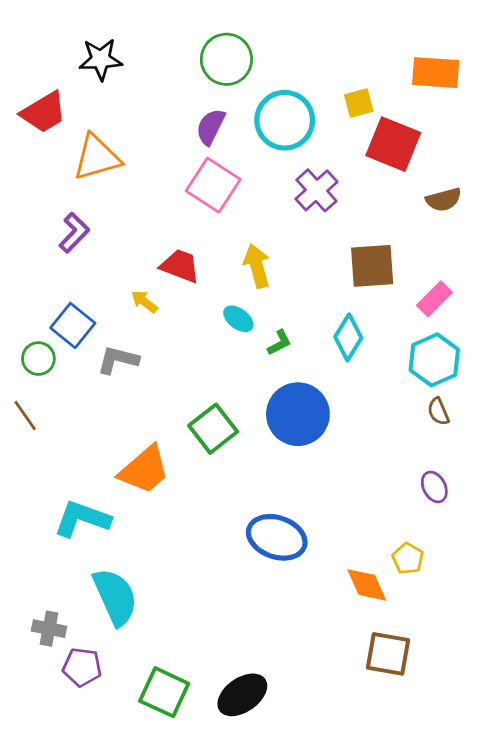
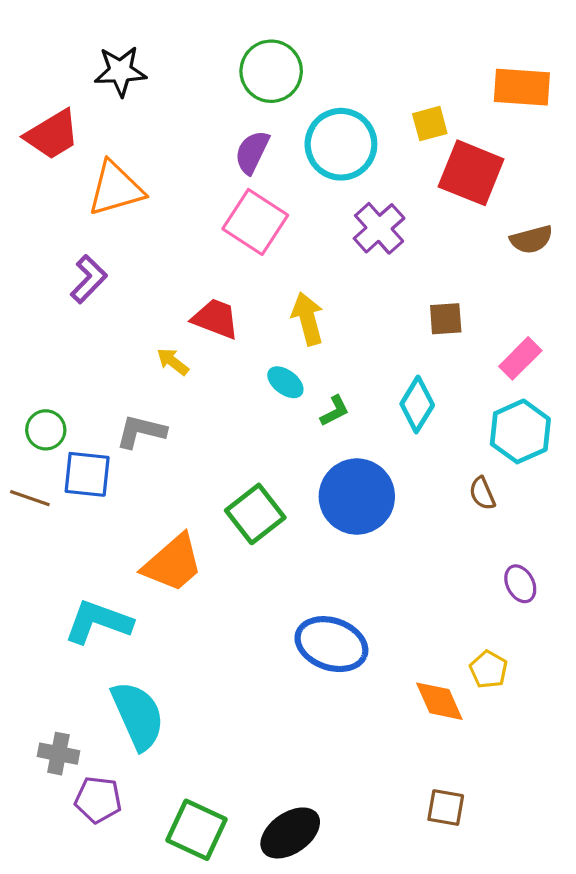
brown square: (372, 266) -> (446, 319), size x0.6
blue square: (73, 325) -> (87, 474), moved, turned -33
brown semicircle: (438, 412) -> (482, 493), moved
brown line: (25, 415) -> (30, 498), turned -36
brown square: (388, 654) -> (446, 808), moved, size x0.7

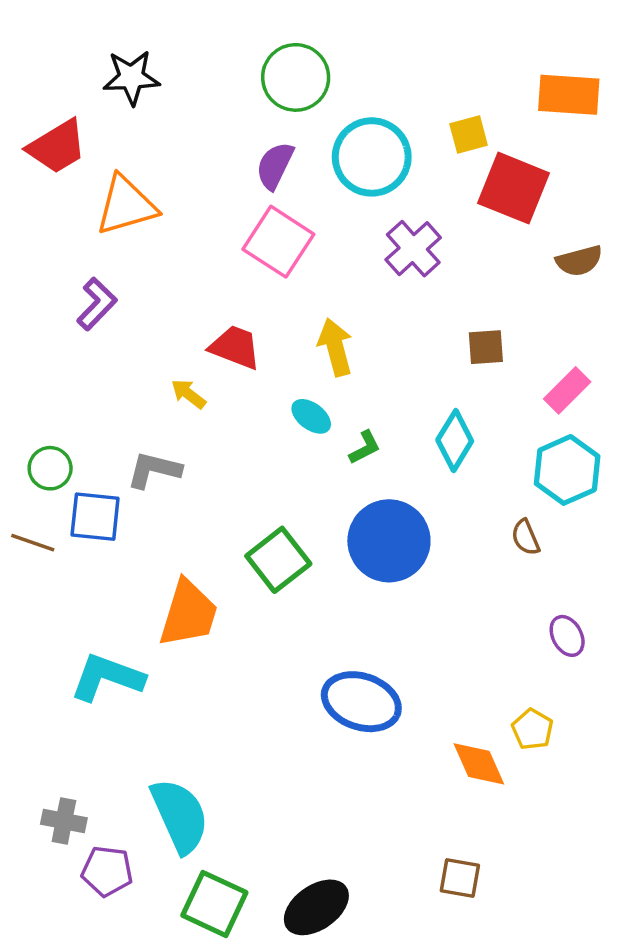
orange trapezoid: (173, 563) -> (188, 613), turned -32
cyan semicircle: (138, 716) -> (180, 816), moved
brown square: (446, 808) -> (460, 878), moved

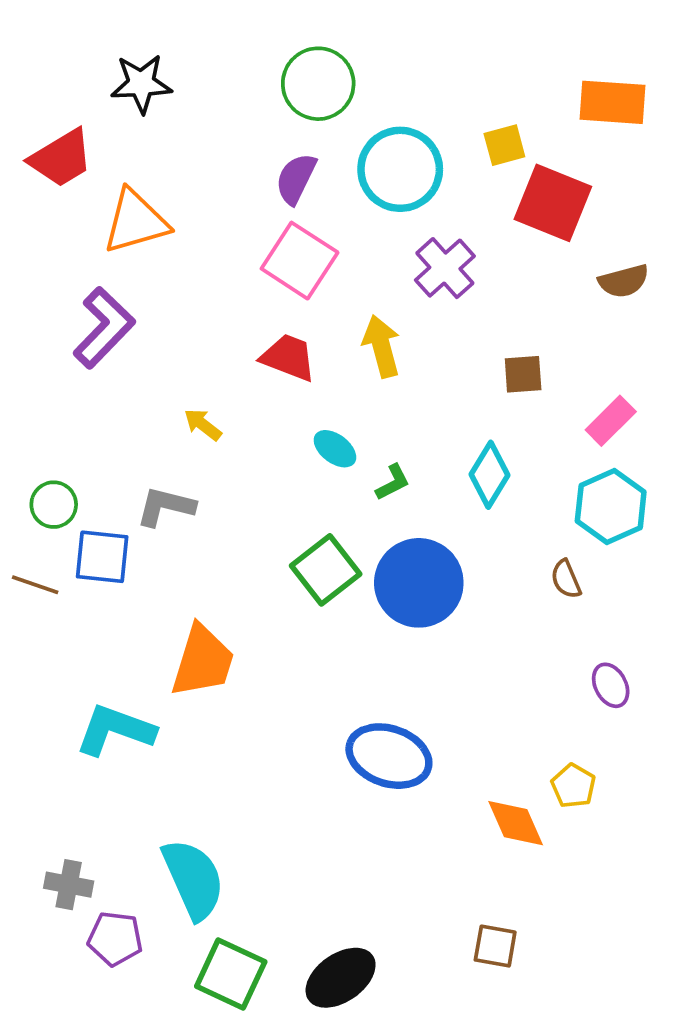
purple L-shape: (97, 304) -> (104, 328), size x1.4
red trapezoid: (235, 347) -> (288, 357), moved
yellow arrow: (335, 347) -> (382, 346), moved
green square: (278, 560) -> (326, 570), moved

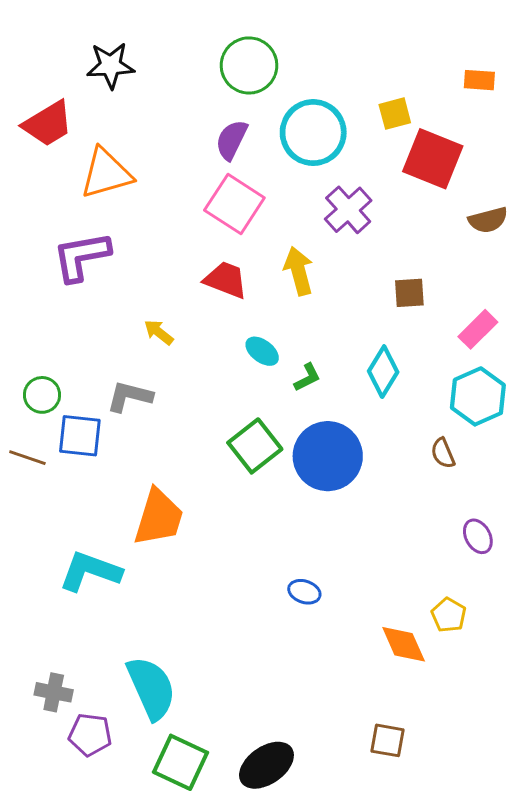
orange rectangle: (613, 102) -> (479, 80), size x0.6
purple L-shape: (104, 328) -> (81, 256), turned -144
blue ellipse: (389, 756) -> (304, 592), size x0.5

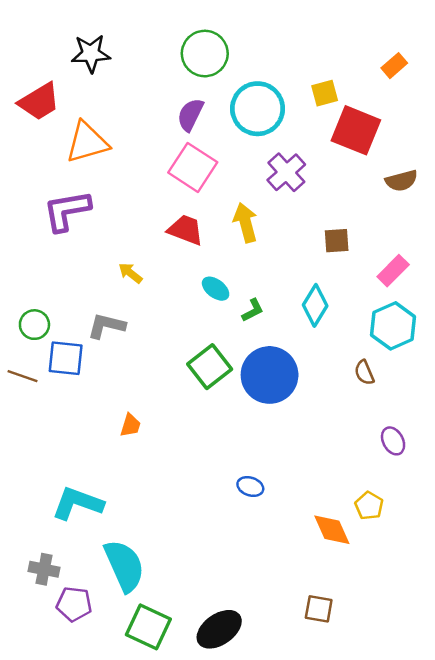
orange rectangle: (479, 80) -> (394, 66), turned -45
orange trapezoid: (159, 517) -> (130, 425), size x0.5
cyan L-shape: (90, 571) -> (78, 503), moved

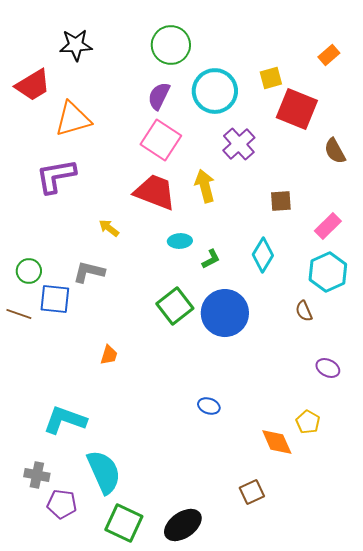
brown semicircle: (401, 181) -> (335, 151), turned 76
red trapezoid: (186, 230) -> (155, 192), size x1.4
cyan ellipse: (216, 289) -> (180, 241), turned -40
purple ellipse: (393, 441) -> (328, 368), turned -35
brown square: (319, 609) -> (252, 492), moved, turned -35

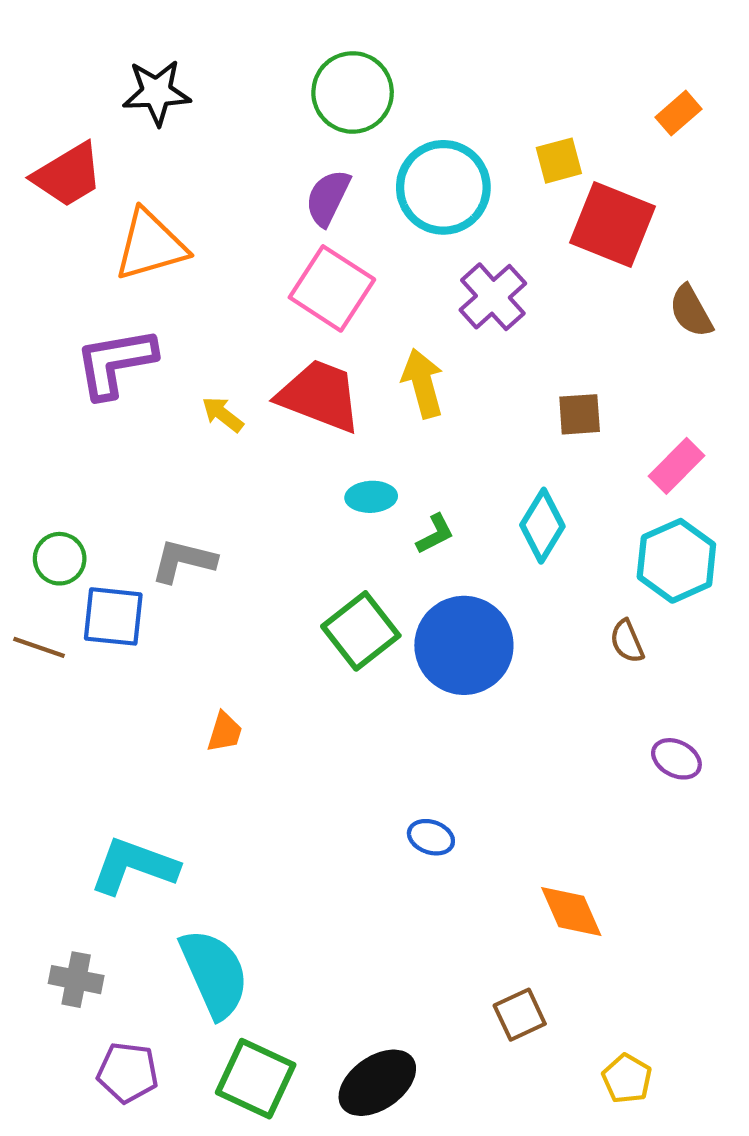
yellow arrow: (109, 228) -> (223, 414), moved
yellow pentagon: (308, 422) -> (627, 1079), moved
purple pentagon: (62, 504) -> (128, 1072), moved

